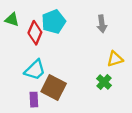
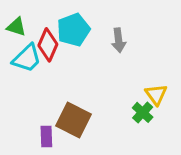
gray arrow: (102, 24) -> (119, 40), moved
yellow triangle: (115, 59) -> (156, 94), moved, turned -49
cyan trapezoid: (35, 70) -> (27, 58), moved

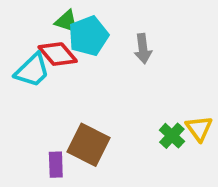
green triangle: (16, 27) -> (67, 21), moved
red diamond: (48, 45) -> (58, 54), turned -64
yellow triangle: (156, 94) -> (199, 128), moved

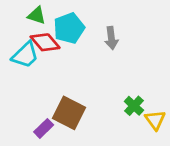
green triangle: (67, 21) -> (37, 15), moved
yellow triangle: (199, 128) -> (155, 120), moved
purple rectangle: (56, 165) -> (44, 128), turned 48

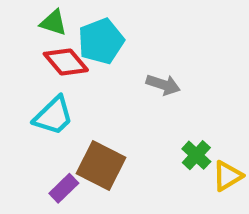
gray arrow: (111, 38) -> (163, 85), moved, turned -65
cyan trapezoid: (25, 55) -> (53, 116), moved
yellow triangle: (155, 120) -> (227, 176), turned 35

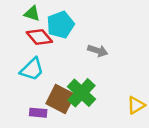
green cross: (196, 155) -> (82, 93), moved, size x1.6
purple rectangle: (64, 188) -> (38, 113), turned 49

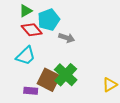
green triangle: (32, 13) -> (26, 11), turned -48
gray arrow: (98, 51) -> (67, 38), moved

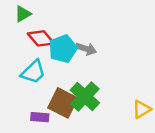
green triangle: (26, 11) -> (23, 14), moved
cyan pentagon: (49, 20) -> (63, 49), moved

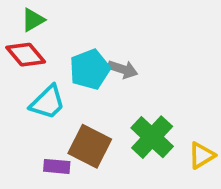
red diamond: (41, 38) -> (26, 55), moved
green cross: (85, 96) -> (152, 137), moved

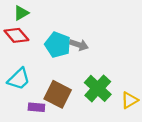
cyan pentagon: (90, 69) -> (58, 45), turned -30
cyan trapezoid: (48, 102) -> (19, 79), moved

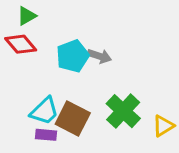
cyan pentagon: (58, 45) -> (73, 56), turned 30
cyan trapezoid: (19, 79) -> (44, 111), moved

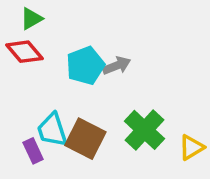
gray arrow: (99, 56) -> (117, 66), turned -40
cyan trapezoid: (44, 111) -> (52, 130), turned 116
purple rectangle: (46, 135) -> (33, 151), moved, turned 60

